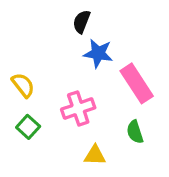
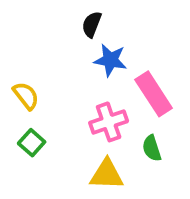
pink cross: (78, 109) -> (109, 122), moved
yellow triangle: (95, 155) -> (107, 175), size x1.4

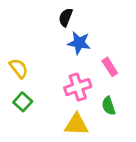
pink rectangle: (154, 94) -> (110, 67), size x0.6

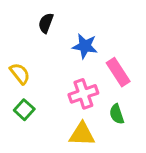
black semicircle: (66, 17) -> (46, 23), moved
pink rectangle: (110, 67) -> (118, 72), size x1.4

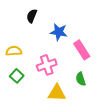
yellow semicircle: (20, 74) -> (14, 51), turned -56
pink cross: (83, 94) -> (47, 65), moved

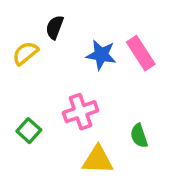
pink rectangle: (82, 50) -> (141, 53), moved
yellow semicircle: (14, 51) -> (25, 53), moved, turned -35

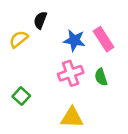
pink cross: (80, 112) -> (71, 73), moved
green semicircle: (139, 136) -> (101, 77), moved

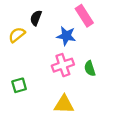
pink rectangle: (104, 39) -> (84, 16), moved
green square: (21, 96) -> (19, 85), turned 32

